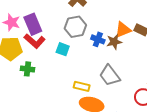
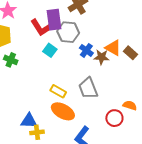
purple rectangle: (33, 24) -> (54, 20), moved
orange triangle: (123, 30) -> (113, 48), turned 36
red L-shape: (35, 41) -> (41, 27), moved

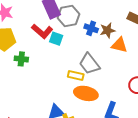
red L-shape: (41, 27) -> (42, 31), moved
orange triangle: (113, 48) -> (119, 45), moved
gray trapezoid: (88, 88) -> (89, 64), moved

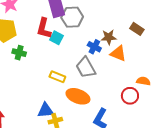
blue cross: (91, 28) -> (94, 47), moved
red L-shape: (42, 31) -> (44, 28), turned 55
yellow rectangle: (76, 76) -> (57, 77), moved

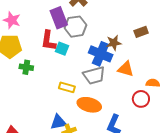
brown rectangle: (137, 29) -> (141, 32), turned -48
blue cross: (94, 47) -> (101, 54), size x1.6
orange triangle: (118, 53) -> (126, 69), moved
gray trapezoid: (86, 68) -> (94, 75), turned -70

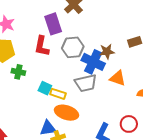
gray hexagon: (75, 27) -> (73, 47), moved
cyan square: (62, 49) -> (45, 88), moved
red circle: (141, 99) -> (129, 124), moved
orange ellipse: (89, 105) -> (66, 113), moved

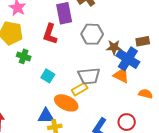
gray hexagon: (73, 47) -> (92, 34), moved
blue cross: (93, 62) -> (128, 59), moved
yellow rectangle: (58, 94) -> (80, 89), moved, turned -56

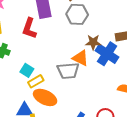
gray hexagon: (92, 34) -> (77, 14), moved
orange triangle: (121, 75) -> (80, 58), moved
yellow rectangle: (80, 89) -> (36, 81), moved

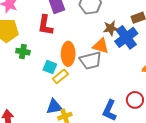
blue cross: (107, 54) -> (126, 37), turned 30
orange ellipse: (45, 97) -> (68, 54), moved, turned 75

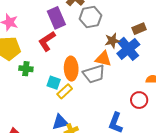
red L-shape: (45, 25) -> (47, 41), turned 50
red circle: (135, 100) -> (139, 100), moved

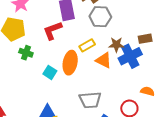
gray trapezoid: (94, 74) -> (90, 100), moved
yellow rectangle: (65, 91) -> (87, 45), moved

